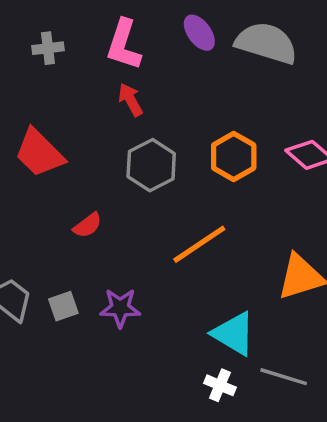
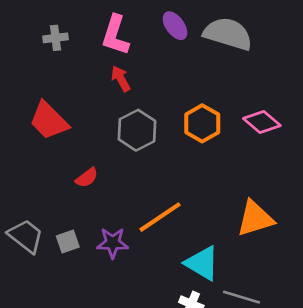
orange line: (199, 244) -> (160, 217), moved

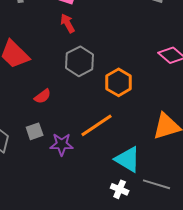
orange hexagon: (202, 123) -> (119, 82), moved
gray square: (68, 241) -> (35, 131), moved

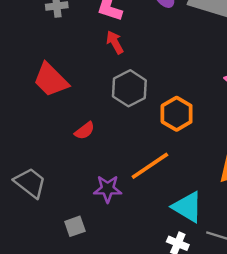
gray square: (35, 131) -> (75, 226), moved

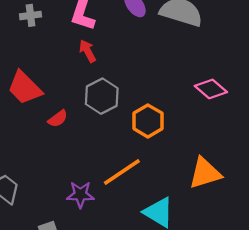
red semicircle: (85, 131) -> (58, 119), moved

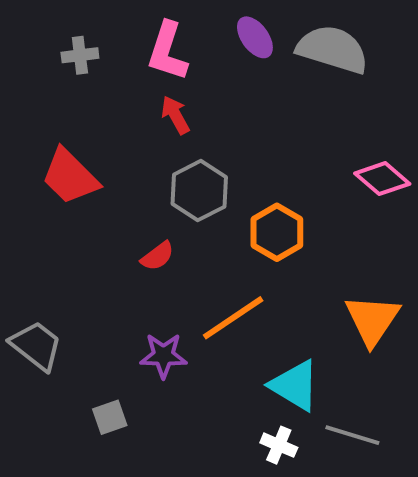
red semicircle: (58, 119) -> (157, 256), moved
orange triangle: (205, 173) -> (372, 320), turned -39

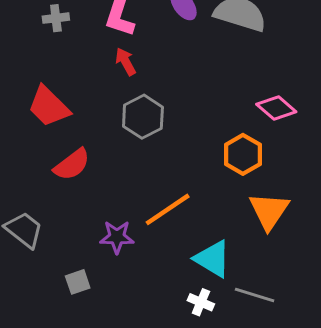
orange hexagon: (277, 232) -> (243, 154), moved
red semicircle: (157, 256) -> (72, 165), moved, size x1.5

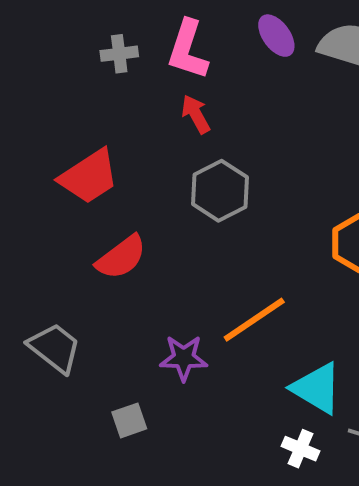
gray cross: (56, 18) -> (119, 54), moved
red trapezoid: (49, 107) -> (89, 177), turned -78

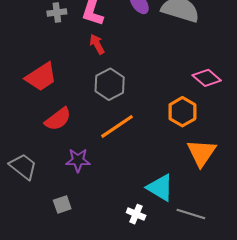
orange line: (254, 320) -> (117, 126), moved
purple star: (184, 358) -> (78, 160), moved
white cross: (301, 449) -> (136, 214), moved

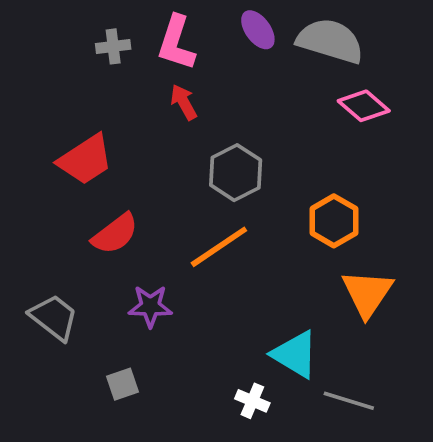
pink diamond: (207, 78) -> (364, 106), moved
gray hexagon: (110, 84) -> (236, 173), moved

